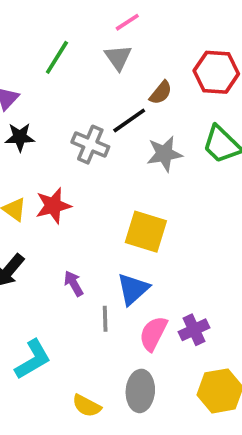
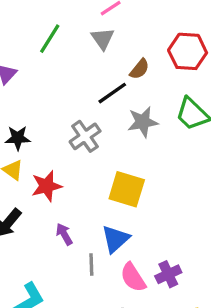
black star: (20, 137) -> (18, 138), moved
gray cross: (90, 145) -> (85, 136), moved, turned 32
red star: (53, 206) -> (47, 186), moved
pink semicircle: (153, 334) -> (133, 277), turned -60

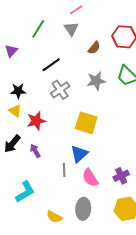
black line: (112, 93) -> (51, 65), moved
purple arrow: (64, 234) -> (35, 151), moved
purple cross: (168, 274) -> (121, 176), moved

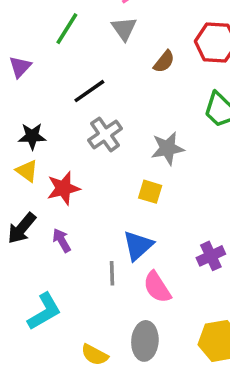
gray star: (96, 81) -> (167, 148), moved
yellow square: (86, 123) -> (150, 192), size x0.6
purple cross: (121, 176) -> (211, 256), moved

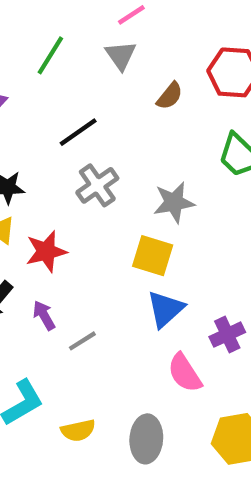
yellow square: (150, 192) -> (153, 256), size x1.4
blue triangle: (138, 246) -> (165, 309), moved
gray line: (112, 273) -> (82, 341), moved, turned 60
pink semicircle: (157, 287) -> (185, 373), moved
yellow semicircle: (95, 355) -> (78, 430), moved, turned -40

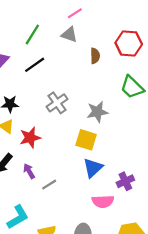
gray triangle: (121, 55) -> (69, 35), turned -36
brown semicircle: (170, 96) -> (95, 56), turned -40
black line: (78, 132) -> (35, 65), moved
pink semicircle: (185, 373) -> (103, 201), turned -60

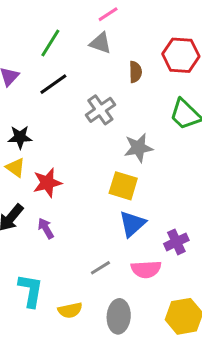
gray cross: (57, 103) -> (100, 110), moved
gray line: (49, 185) -> (100, 268), moved
cyan L-shape: (18, 217) -> (31, 291), turned -50

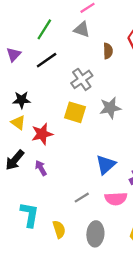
yellow square: (123, 186) -> (75, 112), moved
yellow semicircle: (70, 310) -> (59, 229), turned -96

